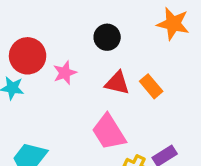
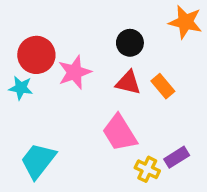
black circle: (107, 37) -> (130, 43), moved
pink star: (65, 73) -> (74, 72), size x1.4

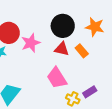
orange star: (185, 22) -> (95, 27), moved
black circle: (130, 43) -> (63, 26), size x1.5

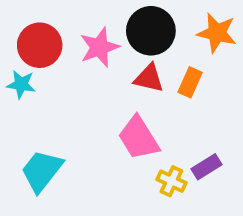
pink star: (31, 43) -> (99, 47), moved
orange rectangle: (82, 51) -> (190, 82), turned 64

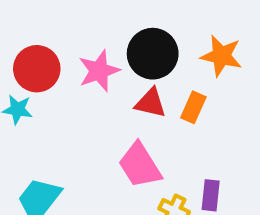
purple rectangle: (207, 167) -> (211, 195), turned -52

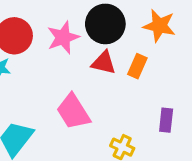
pink trapezoid: (140, 165) -> (73, 112), moved
purple rectangle: (211, 195) -> (166, 120), moved

